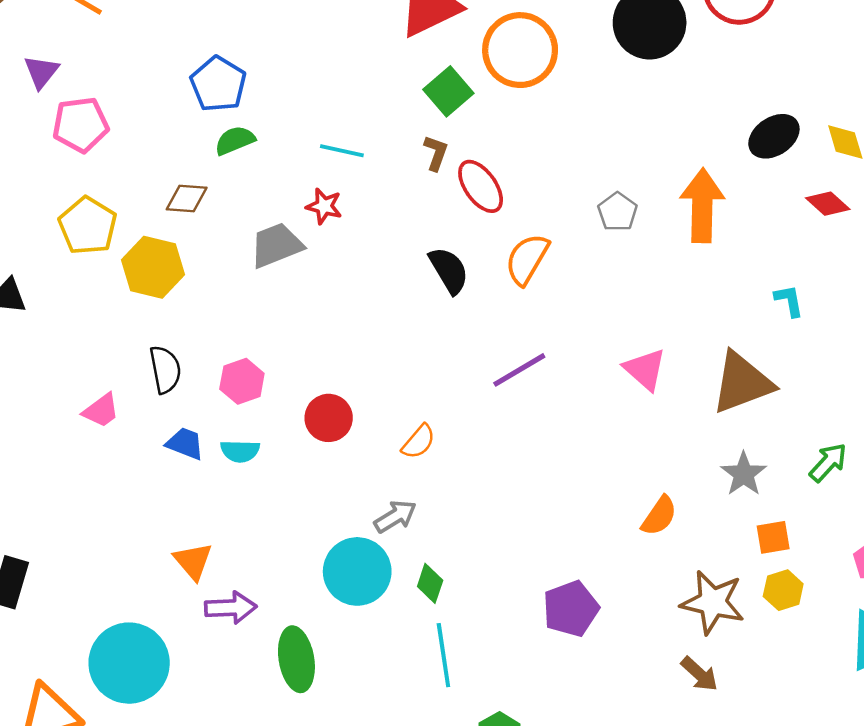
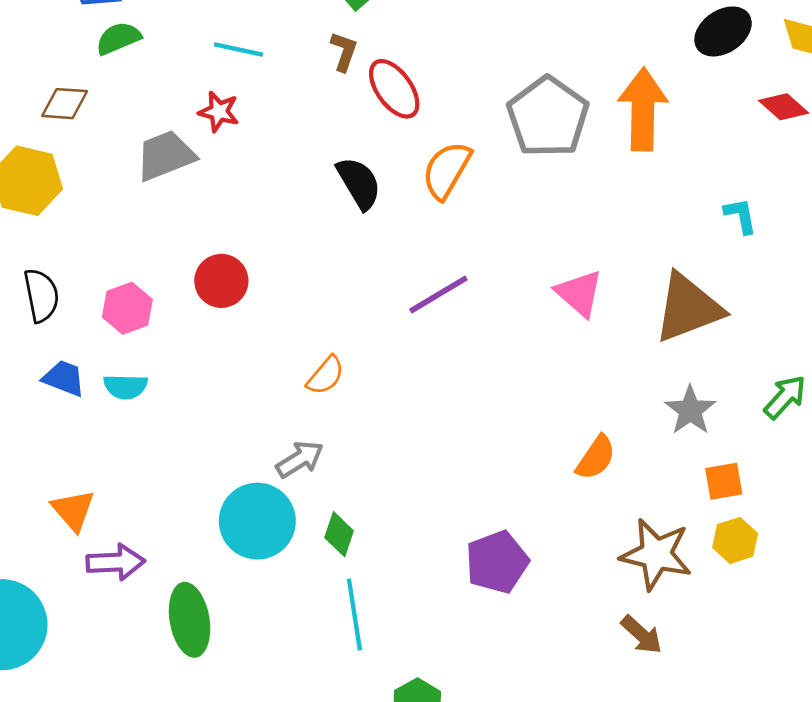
gray pentagon: (618, 212) -> (548, 117), size x1.8
red circle: (329, 418) -> (221, 281), moved

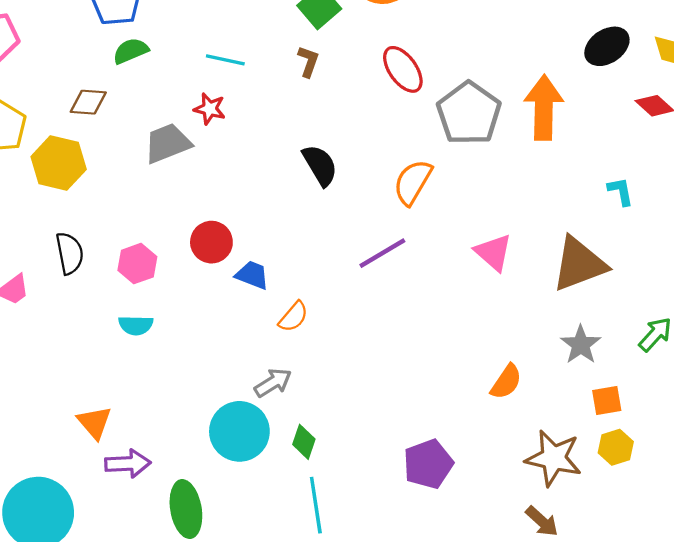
red ellipse: (394, 89) -> (403, 69), moved
orange semicircle: (447, 170) -> (413, 182), moved
blue trapezoid: (64, 378) -> (252, 275), moved

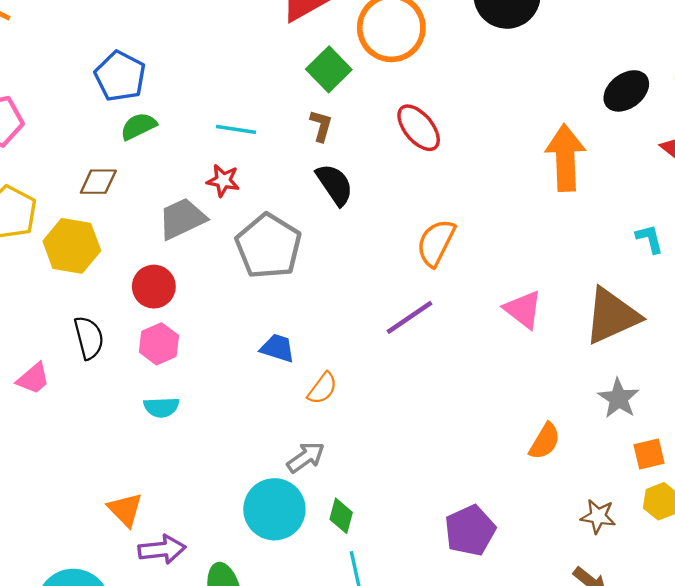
gray pentagon: (469, 113) -> (269, 246), moved
black semicircle: (320, 165) -> (335, 184), moved
red circle: (211, 242) -> (154, 287), moved
brown star: (554, 458) -> (598, 516), size x0.6

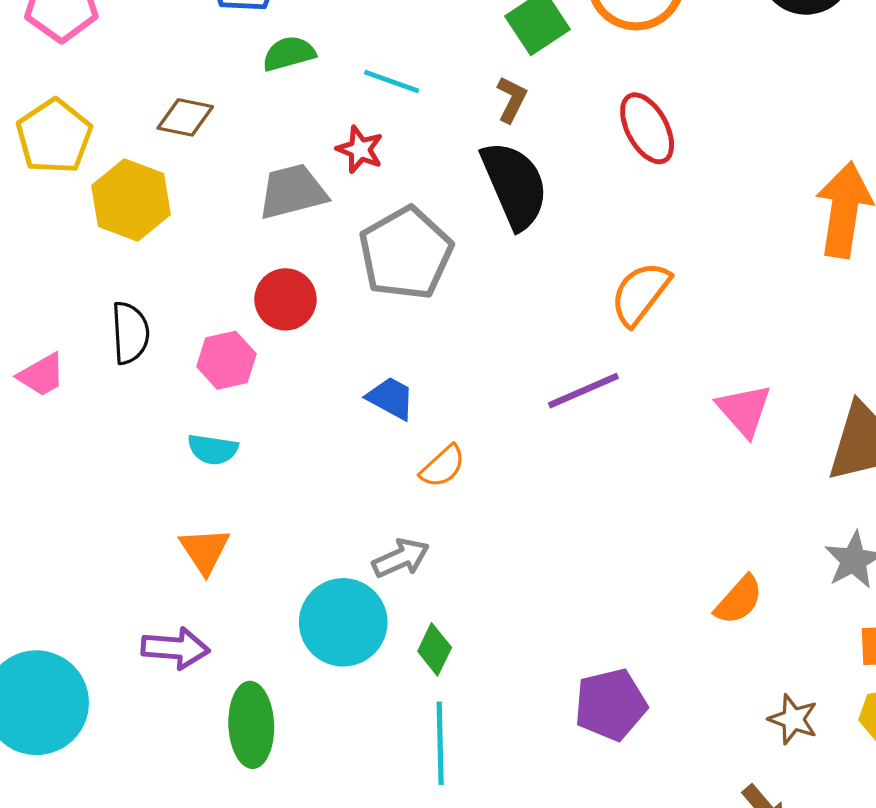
green semicircle: (138, 126) -> (289, 54), moved
black semicircle: (335, 184) -> (515, 185), size x1.4
red circle: (154, 287) -> (285, 299), moved
orange triangle: (125, 510) -> (205, 550), moved

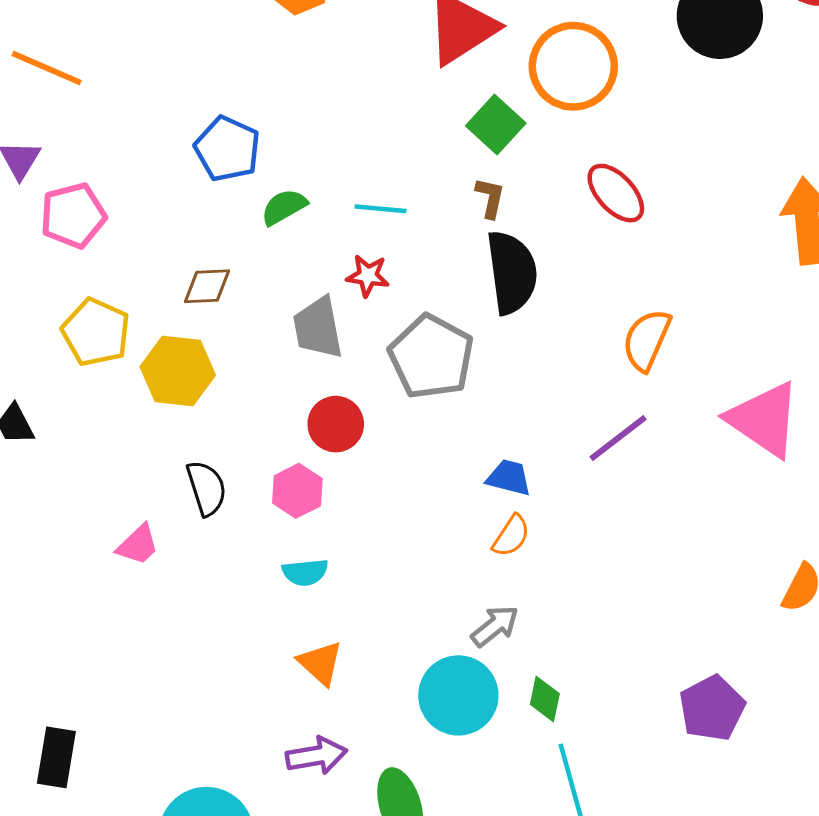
black semicircle: (515, 185) -> (512, 272), turned 30
gray trapezoid: (293, 192) -> (318, 328), turned -72
blue trapezoid: (391, 398) -> (509, 478), moved
pink triangle: (744, 410) -> (764, 419), size x1.5

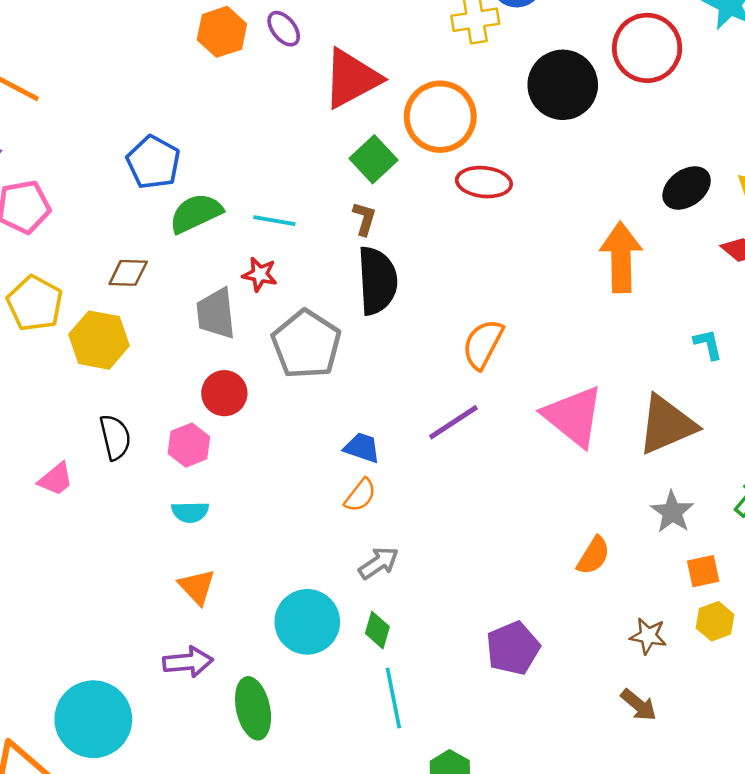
red ellipse: (616, 193) -> (484, 182), moved, turned -46
green semicircle: (284, 207) -> (196, 213), size x1.4
gray arrow: (495, 626) -> (379, 563), moved

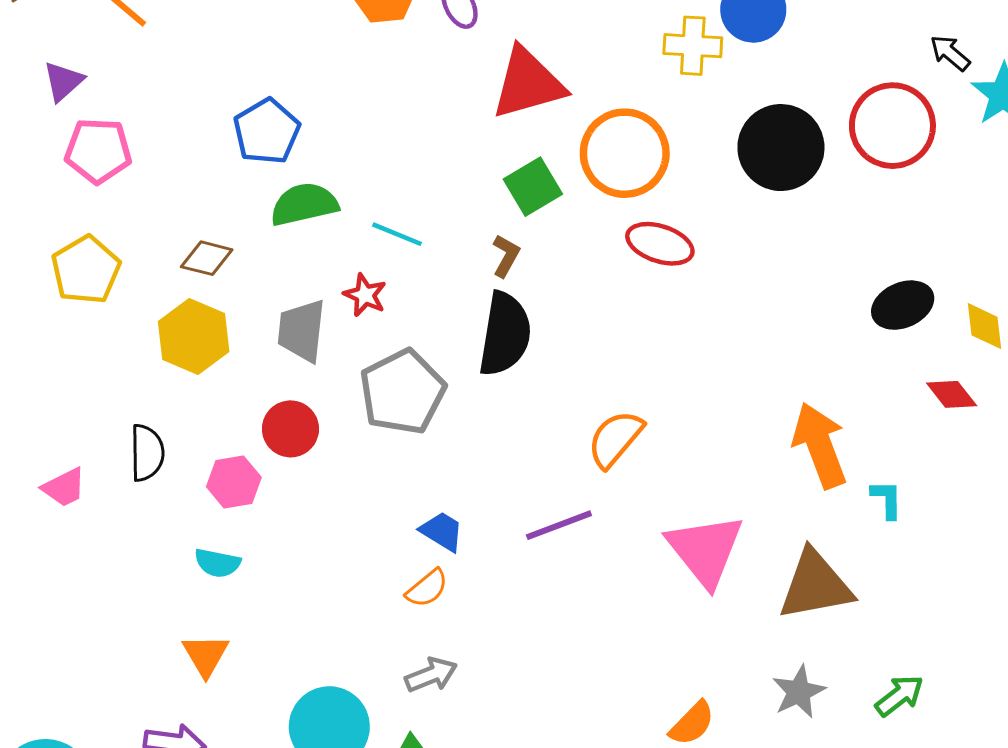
orange arrow: (621, 257) -> (820, 445), moved, turned -32
yellow hexagon: (99, 340) -> (194, 336), moved

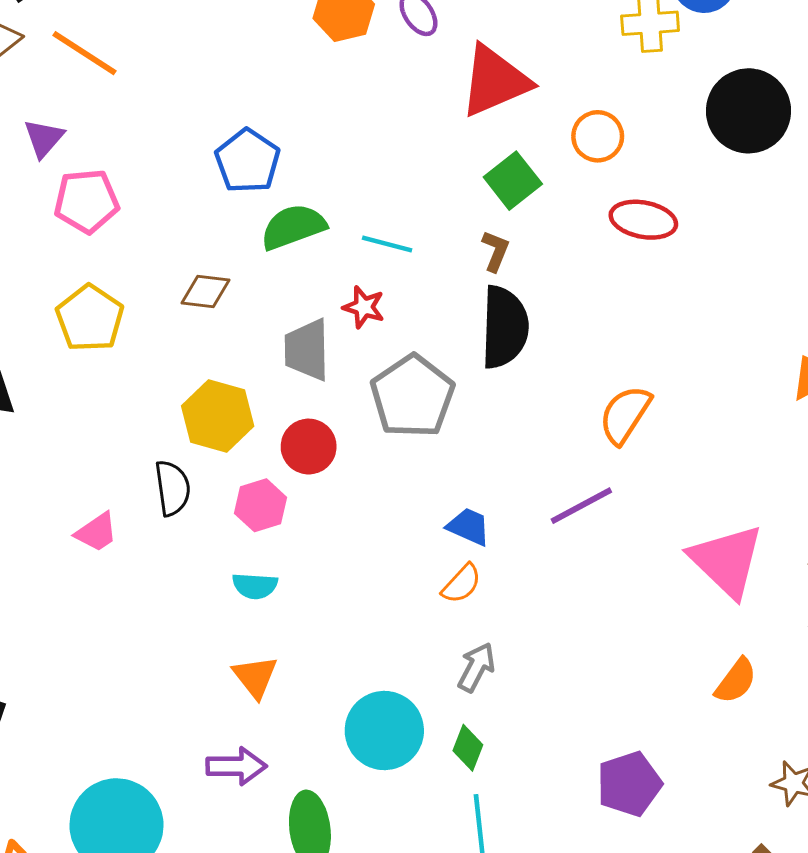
orange circle: (625, 153) -> (598, 136), size x0.6
yellow hexagon: (194, 336) -> (218, 416), moved
pink triangle: (705, 550) -> (727, 561), moved
gray arrow: (431, 675) -> (476, 667), turned -33

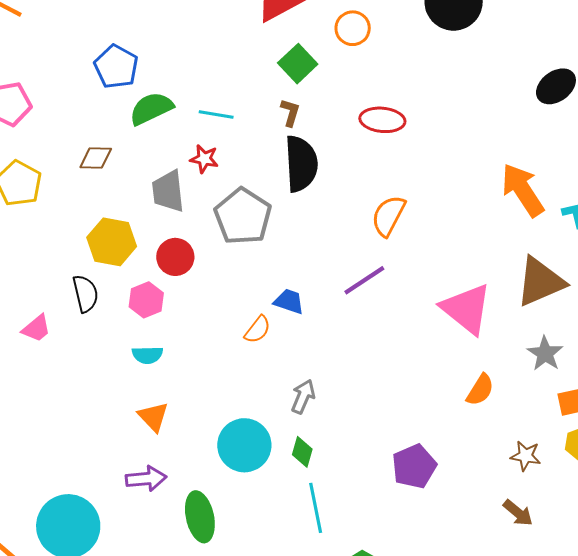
red ellipse: (643, 220) -> (382, 120), moved
orange semicircle: (461, 584) -> (258, 330), moved

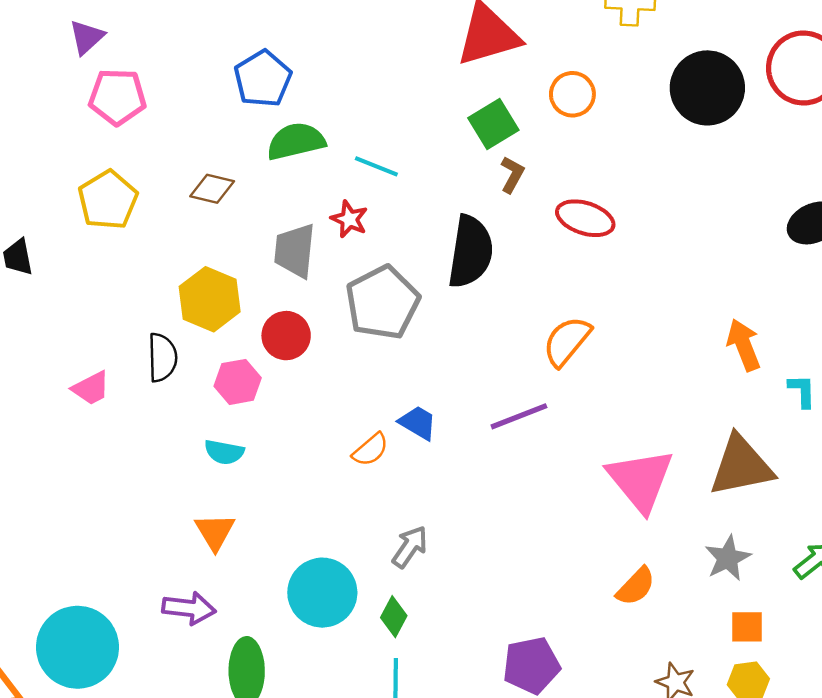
brown L-shape: (290, 112) -> (512, 174), moved
orange arrow: (523, 190) -> (744, 345), size x0.7

